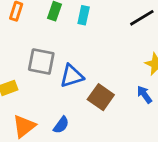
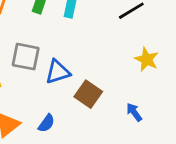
blue arrow: (144, 95) -> (134, 112), moved

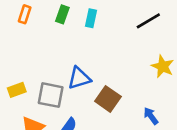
gray square: (26, 57) -> (51, 95), moved

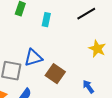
cyan rectangle: (91, 18) -> (46, 20), moved

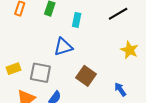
blue triangle: (33, 58) -> (63, 47), moved

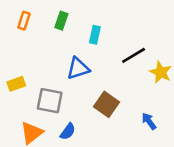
black line: (118, 14) -> (134, 55), moved
yellow rectangle: (13, 69) -> (16, 84), moved

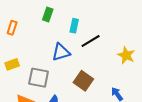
orange rectangle: (24, 21) -> (12, 28), moved
black line: (134, 55) -> (91, 41), moved

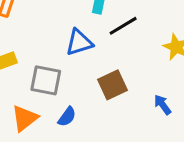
brown square: (83, 81) -> (112, 85), turned 30

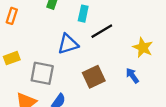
blue arrow: (163, 105) -> (132, 76), moved

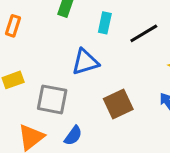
black line: (102, 31) -> (144, 33), moved

